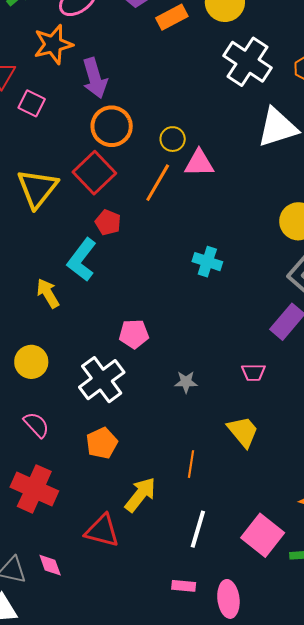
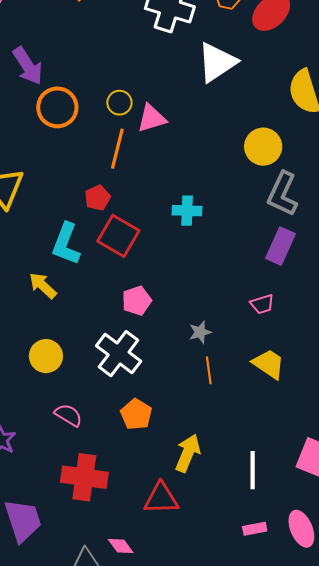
red square: (94, 173) -> (118, 236), moved
red pentagon: (108, 222) -> (97, 198), moved, turned -30
orange line: (191, 464) -> (209, 370), moved

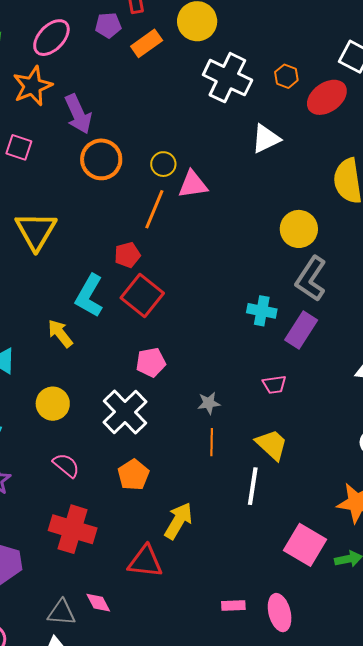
white triangle: (217, 62) -> (266, 139), size x0.7
cyan cross: (187, 211) -> (262, 311), moved
white line: (253, 470) -> (253, 486), moved

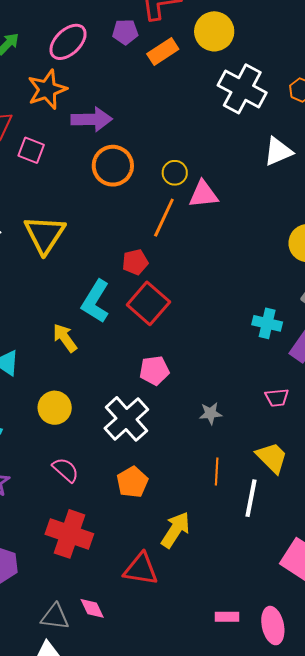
purple arrow: (78, 114) -> (92, 119), turned -69
orange line: (212, 442) -> (217, 472), moved

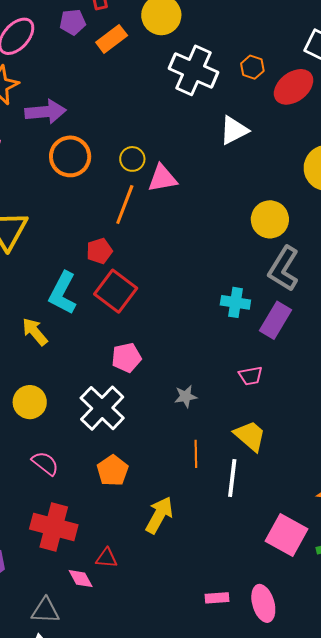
red triangle: (141, 569) -> (107, 558), moved, size x0.6
pink diamond: (92, 608) -> (81, 579), moved

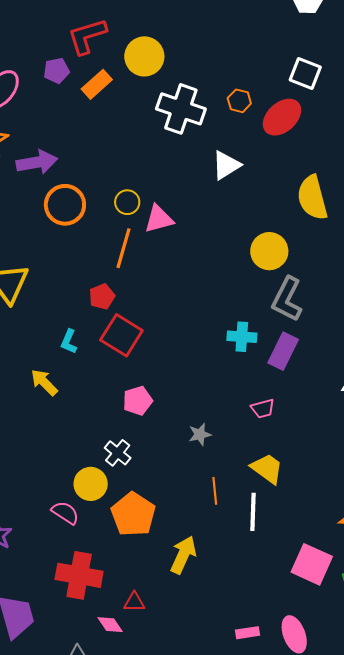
cyan L-shape: (63, 293) -> (69, 342), size x0.6
yellow circle: (30, 402) -> (91, 484), moved
white cross: (102, 408) -> (118, 453), size x0.6
orange pentagon: (113, 471) -> (133, 514), size x1.4

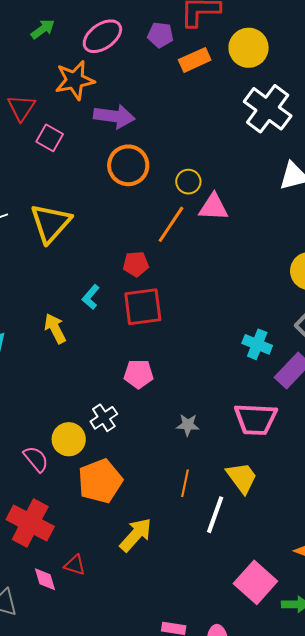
red square: (121, 335) -> (143, 307), turned 33
pink trapezoid: (263, 409) -> (256, 419), size x1.8

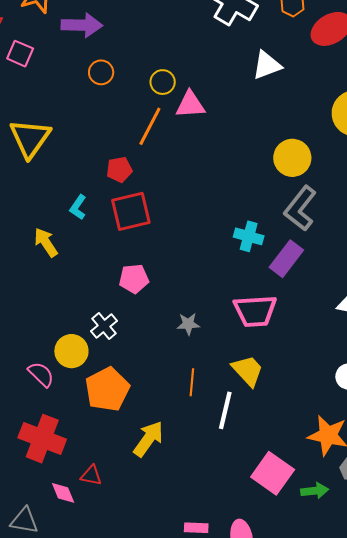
orange circle: (128, 165) -> (101, 72), size x0.6

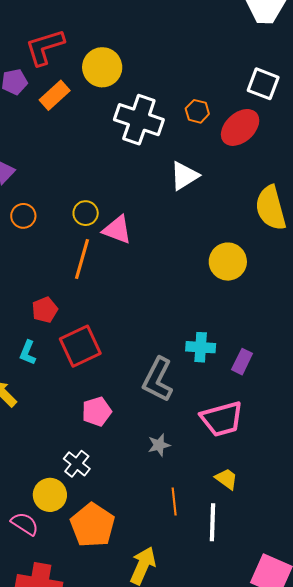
pink triangle: (190, 105) -> (117, 230), turned 36
red pentagon: (119, 170) -> (45, 310), moved
gray L-shape: (300, 208) -> (158, 380), moved
purple rectangle: (286, 259) -> (242, 362), size x0.7
yellow trapezoid: (248, 371) -> (226, 479), size x0.7

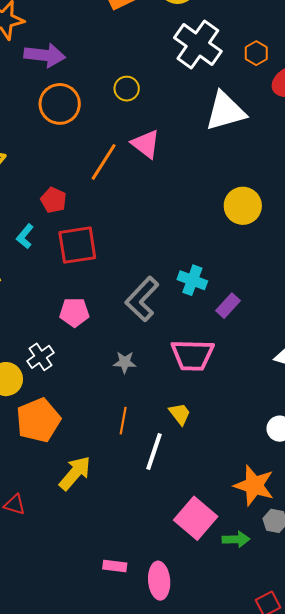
white triangle: (184, 176) -> (225, 111), size x1.4
yellow circle: (86, 213) -> (127, 89), moved
orange circle: (23, 216) -> (60, 104), size x1.6
red pentagon: (45, 310) -> (54, 200), turned 30

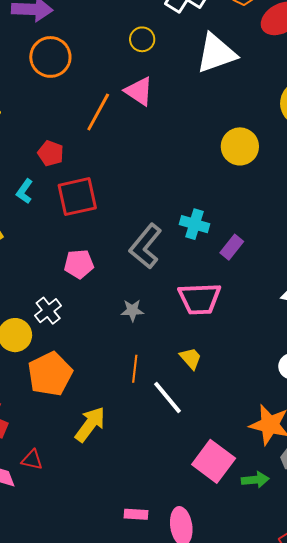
yellow circle: (127, 89) -> (142, 39), moved
white line: (154, 451) -> (168, 397), turned -54

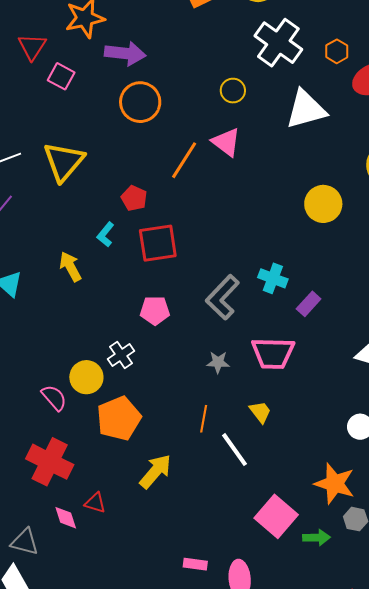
gray star: (132, 310) -> (218, 362), moved

